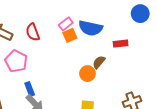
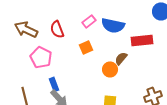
orange square: (70, 35) -> (86, 47), moved
red rectangle: (121, 44) -> (142, 40), size x1.5

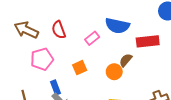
pink rectangle: (89, 21) -> (92, 38), moved
orange square: (86, 47) -> (80, 68), moved
pink pentagon: (41, 57) -> (42, 59), turned 30

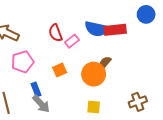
red semicircle: (59, 30) -> (56, 33), moved
red rectangle: (148, 41) -> (115, 30), moved
orange circle: (114, 72) -> (94, 74), size x1.5

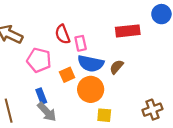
blue semicircle: (97, 29) -> (91, 64), moved
pink rectangle: (72, 41) -> (81, 43), turned -64
pink pentagon: (23, 62) -> (39, 60), moved, turned 30
orange circle: (94, 74) -> (91, 89), moved

